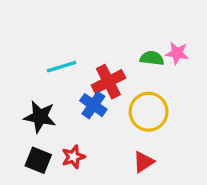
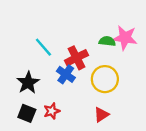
pink star: (177, 53) -> (125, 38), size x1.5
cyan line: (62, 67) -> (43, 47), turned 66
black star: (40, 117) -> (28, 83), turned 30

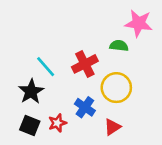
pink star: (125, 38) -> (139, 23), moved
cyan line: (43, 47) -> (46, 67), moved
blue cross: (66, 74) -> (85, 107), moved

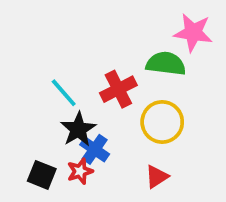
green semicircle: (119, 46) -> (166, 64), size x1.5
black star: (31, 92) -> (78, 129), moved
blue cross: (85, 107) -> (95, 149), moved

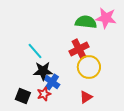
green semicircle: (166, 64) -> (86, 22), moved
red cross: (118, 89) -> (79, 49), moved
black star: (78, 129) -> (43, 71), turned 30

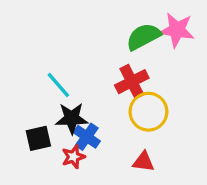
green semicircle: (86, 22) -> (143, 37), turned -35
black square: (23, 96) -> (38, 138), moved, turned -35
red triangle: (86, 97) -> (143, 162), turned 40

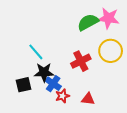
red cross: (132, 82) -> (81, 61), moved
yellow circle: (148, 112) -> (111, 51), moved
red star: (73, 157) -> (62, 96), moved

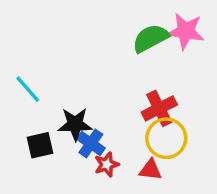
yellow circle: (111, 51) -> (166, 138), moved
cyan line: (36, 52) -> (28, 89), moved
red cross: (81, 61) -> (159, 108), moved

